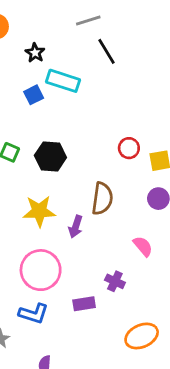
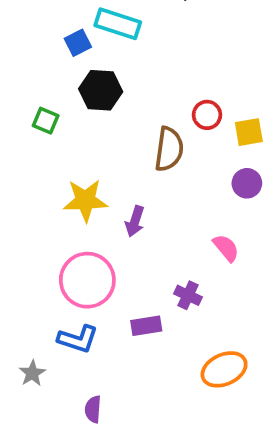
black hexagon: (50, 157) -> (101, 90), moved
brown semicircle: (102, 199) -> (169, 149), moved

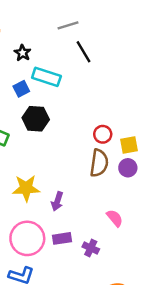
brown semicircle: (169, 149) -> (99, 163), moved
purple circle: (247, 183) -> (128, 168), moved
purple rectangle: (146, 326) -> (62, 238), moved

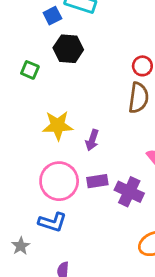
purple cross: (91, 248) -> (129, 192), size x1.5

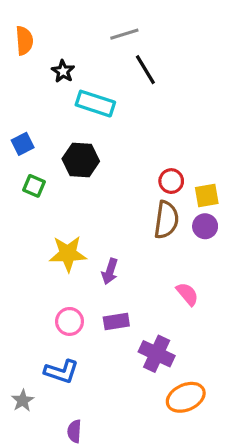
blue square: (52, 16) -> (23, 144), moved
pink circle: (59, 181) -> (69, 321), size x0.6
purple cross: (129, 192) -> (157, 354), moved

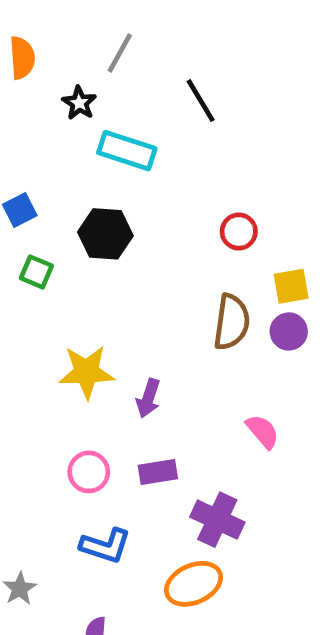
gray line: (124, 34) -> (120, 53), moved, turned -44
red circle: (171, 181) -> (239, 232), moved
blue L-shape: (61, 371) -> (105, 546), moved
orange ellipse: (186, 397) -> (194, 584), moved

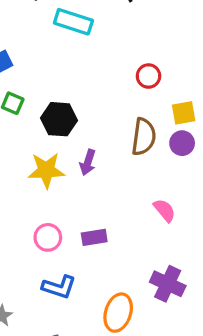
black hexagon: (105, 234) -> (59, 119), moved
purple arrow: (148, 398) -> (88, 162), moved
purple cross: (217, 520) -> (168, 284), moved
orange ellipse: (194, 584) -> (118, 313), turned -48

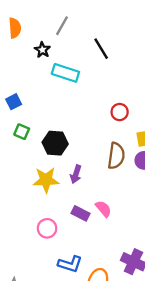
pink semicircle: (164, 210) -> (103, 209), moved
purple rectangle: (94, 237) -> (80, 213), moved, turned 36
blue L-shape: (59, 287) -> (70, 264), moved

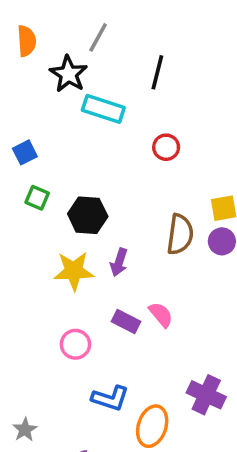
black line: (101, 49) -> (157, 72), turned 45
black star: (42, 50) -> (68, 74), size x1.5
red circle: (120, 112) -> (166, 147), moved

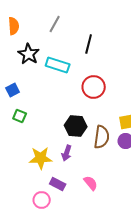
black star: (68, 74) -> (29, 54), moved
red circle: (166, 147) -> (94, 87), size x1.5
black hexagon: (88, 215) -> (76, 126), moved
purple rectangle: (126, 322) -> (58, 184), moved

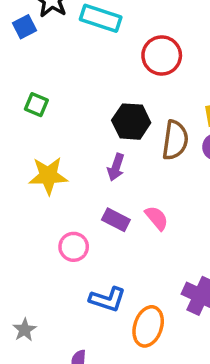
blue square: (13, 90) -> (25, 27), moved
yellow star: (41, 158) -> (48, 176), moved
purple rectangle: (58, 184) -> (116, 220), moved

